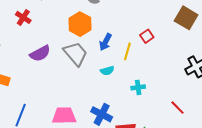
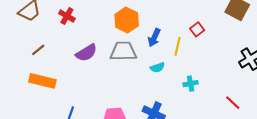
gray trapezoid: (75, 54) -> (123, 51), turned -48

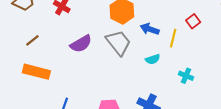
blue arrow: (154, 38) -> (150, 29), turned 84
gray trapezoid: (123, 51) -> (118, 43), turned 52
cyan cross: (191, 84) -> (186, 76), turned 32

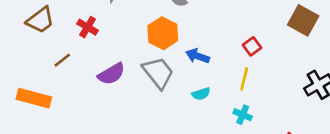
yellow line: (173, 38) -> (244, 79), moved
brown line: (32, 40) -> (62, 60), moved
orange rectangle: (36, 72) -> (34, 98), moved

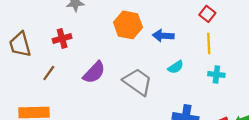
brown trapezoid: (40, 20) -> (20, 44), turned 128
red cross: (88, 27) -> (62, 38), turned -30
gray trapezoid: (158, 73) -> (138, 82), moved

